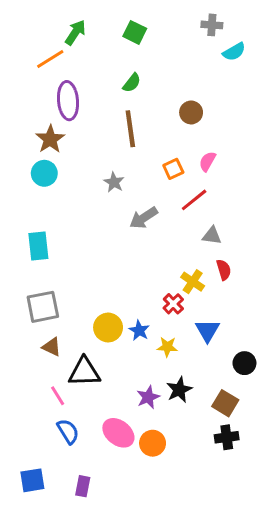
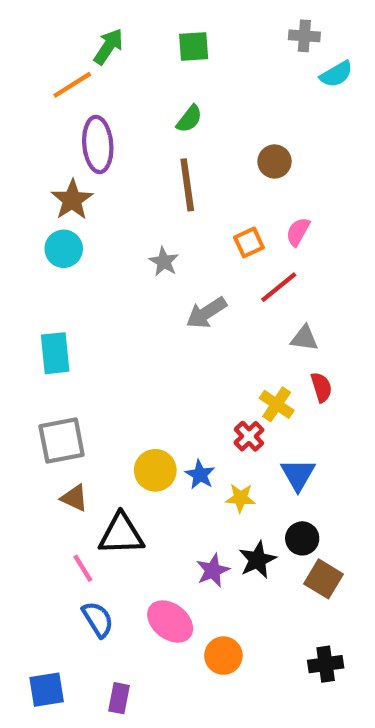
green square: (135, 32) -> (194, 46), turned -30
black circle: (244, 363) -> (302, 538), moved
black cross: (227, 437) -> (326, 664), moved
orange circle: (153, 443) -> (223, 656), moved

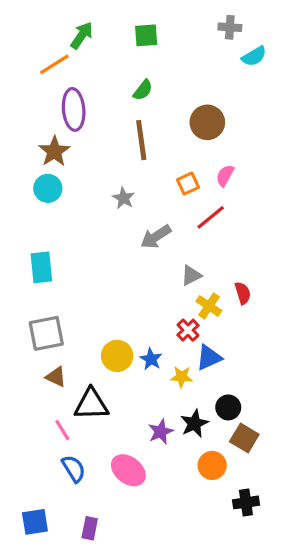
brown circle: (275, 161) -> (207, 122), size x1.4
gray triangle: (304, 338) -> (191, 275), moved, turned -35
blue triangle: (298, 475) -> (209, 358), moved, turned 36
orange circle: (223, 656) -> (212, 465), moved

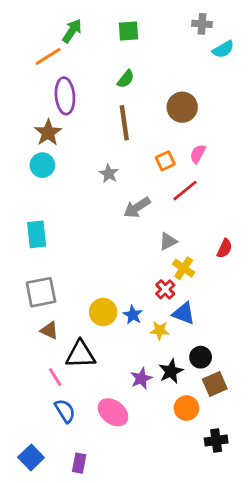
red semicircle: (243, 293) -> (225, 248), moved, turned 42
blue triangle: (209, 358) -> (184, 313), turned 45
brown square: (244, 438) -> (215, 384), turned 35
blue square: (35, 522) -> (31, 457), turned -35

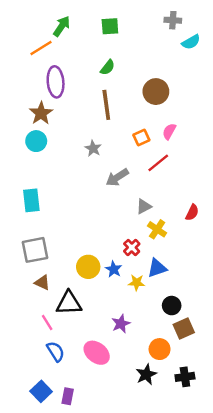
red cross: (165, 289) -> (132, 248), moved
blue triangle: (184, 313) -> (157, 268), turned -40
black star: (171, 371) -> (146, 374), moved
blue square: (31, 457) -> (41, 391), moved

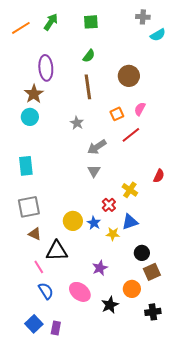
orange line: (41, 48) -> (21, 28), moved
gray triangle: (144, 206) -> (94, 171), moved, turned -32
black star: (146, 374) -> (110, 305), moved

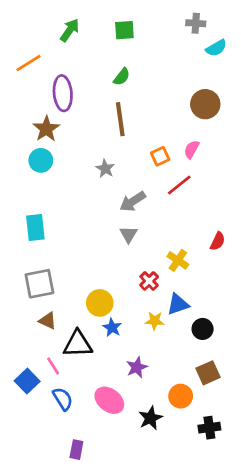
orange line: (21, 28) -> (28, 63), moved
brown circle: (129, 76) -> (205, 104), moved
blue star: (94, 223) -> (112, 328), moved
black circle: (142, 253) -> (203, 329), moved
blue square: (34, 324) -> (27, 381), moved

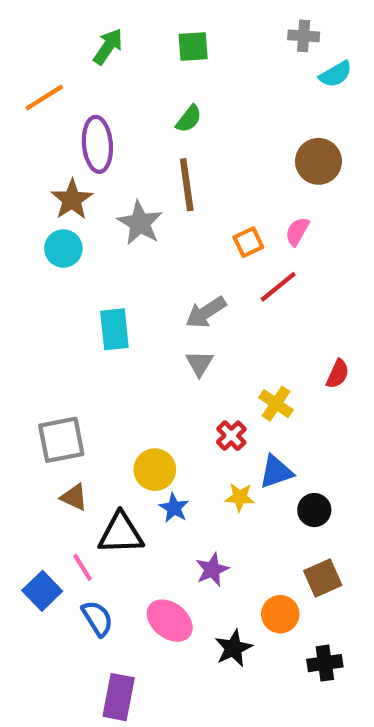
gray star: (105, 169) -> (140, 223), moved, size x1.5
cyan rectangle: (35, 228) -> (114, 329), moved
purple rectangle: (76, 450) -> (119, 697), size x1.5

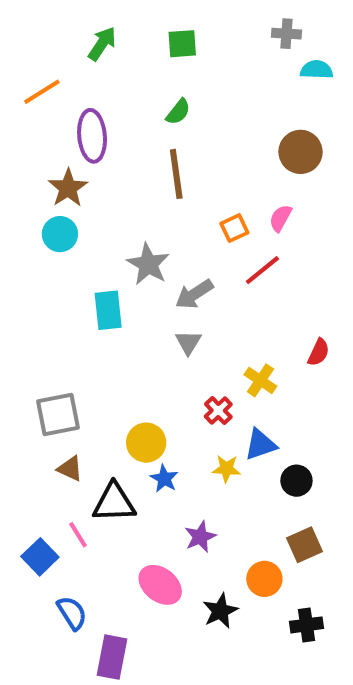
cyan semicircle: (336, 74) -> (317, 70), turned -148
gray star: (140, 223) -> (148, 264), moved
blue semicircle: (97, 618) -> (72, 613), moved

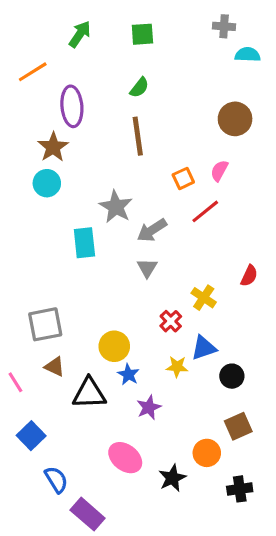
pink line: (78, 535) -> (15, 382), moved
purple star: (200, 537) -> (149, 407), moved
purple rectangle: (112, 657) -> (88, 514), turned -60

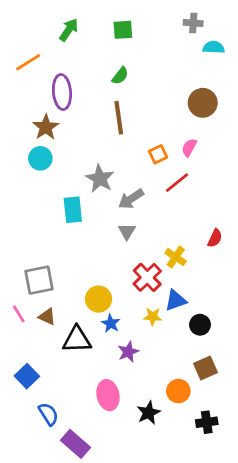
red cross: (171, 321) -> (147, 277), size x1.5
pink line: (15, 382) -> (19, 314), moved
pink ellipse: (125, 458) -> (108, 395), turned 40

